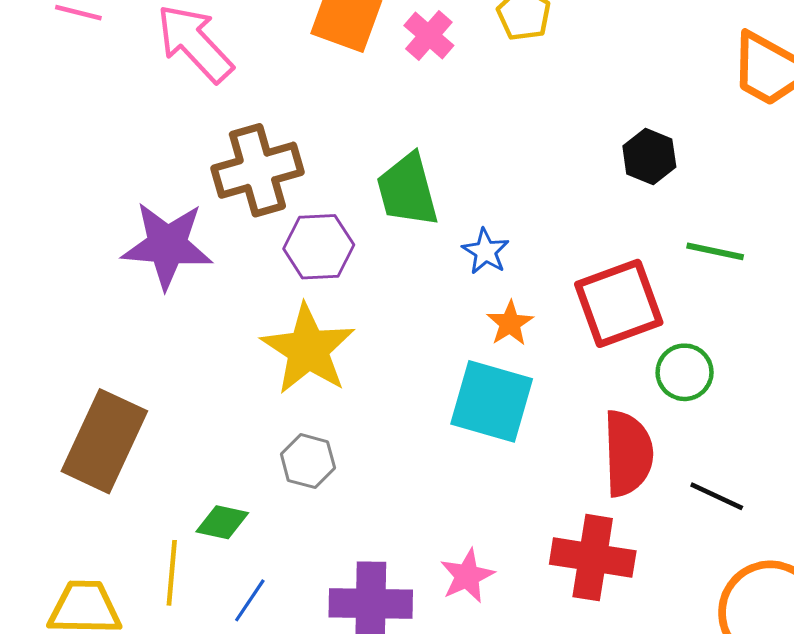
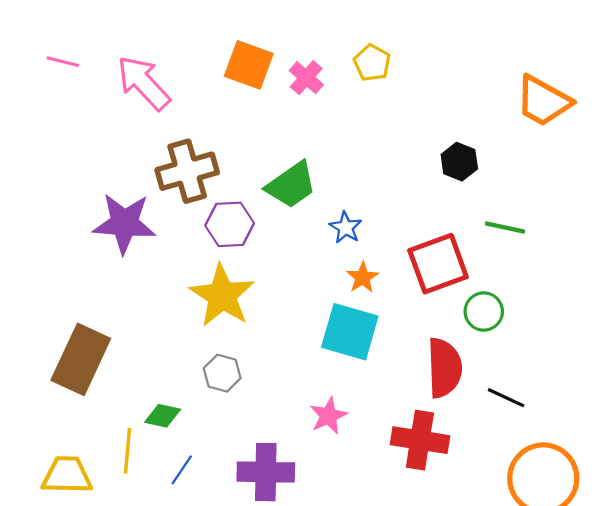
green trapezoid: (407, 190) -> (291, 185), turned -110
pink star: (467, 576) -> (329, 416), moved

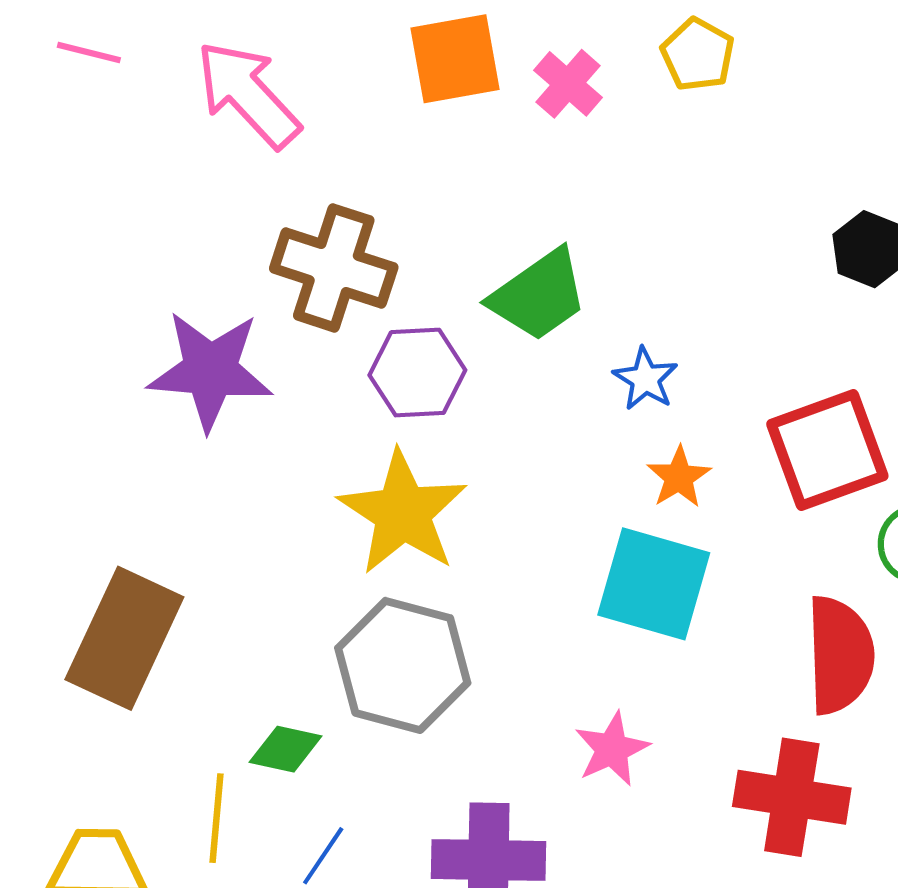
orange square: (249, 65) -> (455, 59), turned -30
brown cross: (187, 171) -> (334, 268), turned 34
gray hexagon: (222, 373) -> (403, 665), size x1.8

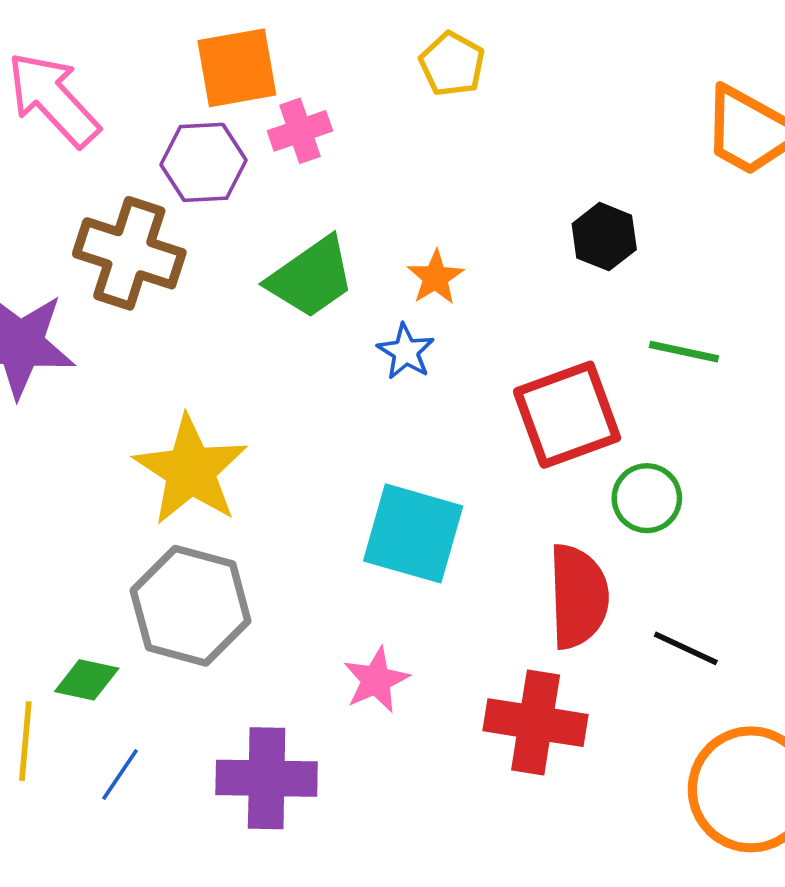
pink cross: (568, 84) -> (300, 131), moved, turned 30
purple hexagon: (417, 373) -> (204, 162), moved
orange star: (679, 477) -> (435, 277), moved

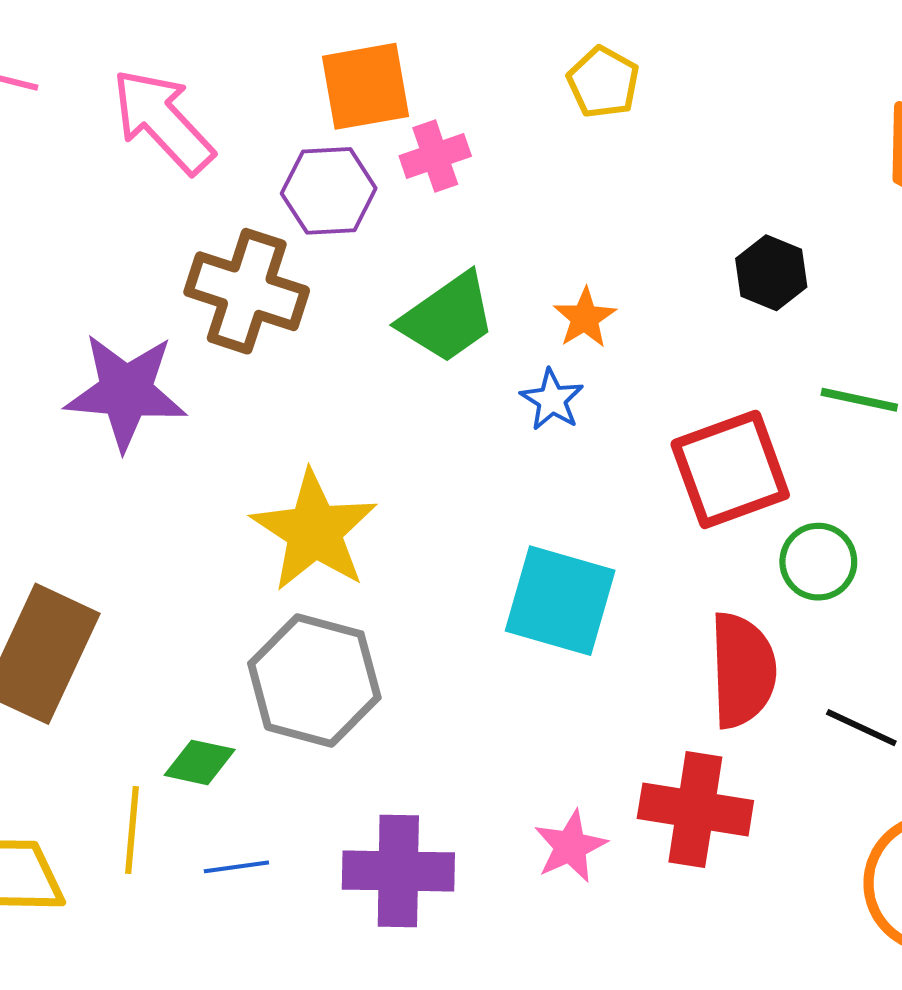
pink star: (376, 680) -> (570, 846), moved
blue line: (120, 775) -> (236, 867), turned 48

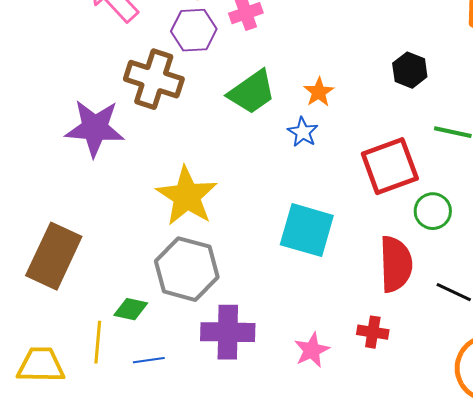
red cross: (695, 810) -> (373, 332), size x0.6
purple cross: (398, 871) -> (228, 332), moved

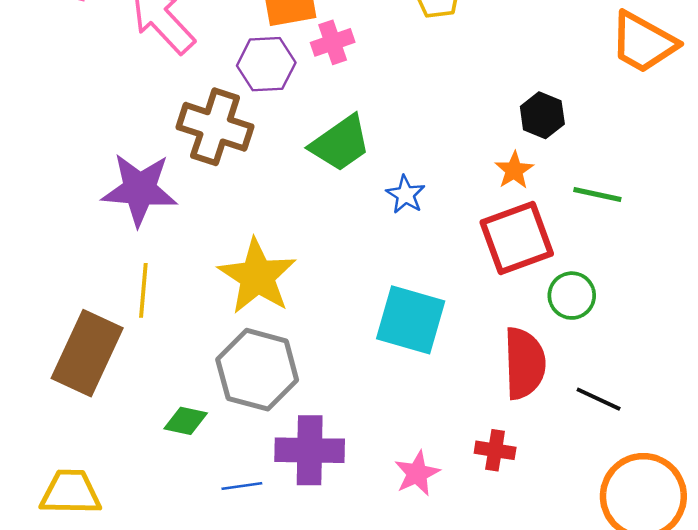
orange star: (319, 92) -> (514, 170), moved
yellow line: (98, 342) -> (143, 290), moved
blue line: (149, 360) -> (242, 486), moved

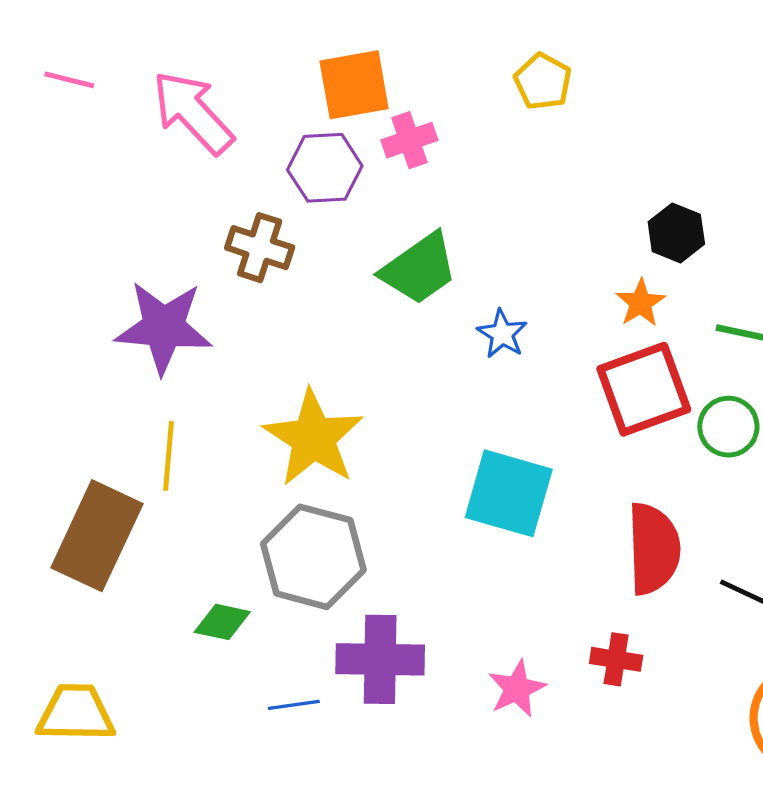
brown cross: (215, 127) -> (260, 248), size x0.7
green circle: (572, 296) -> (728, 427), moved

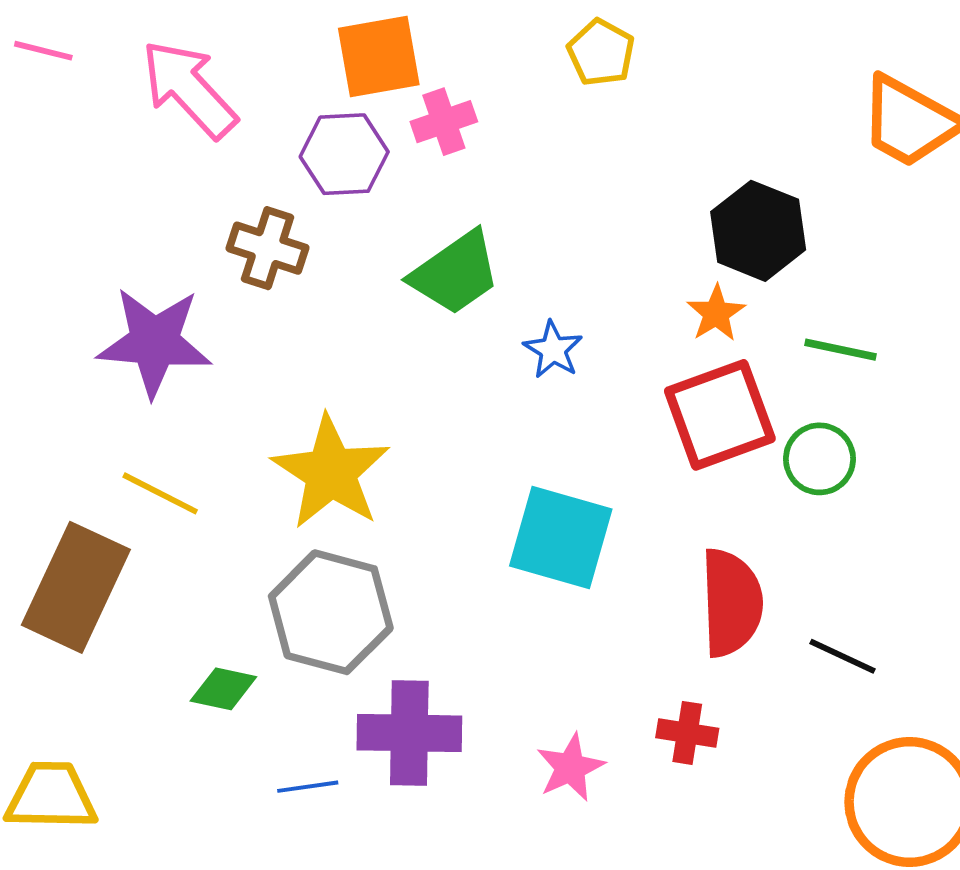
black hexagon: (676, 233) -> (758, 231), size x1.4
yellow line: (168, 456) -> (160, 493), turned -68

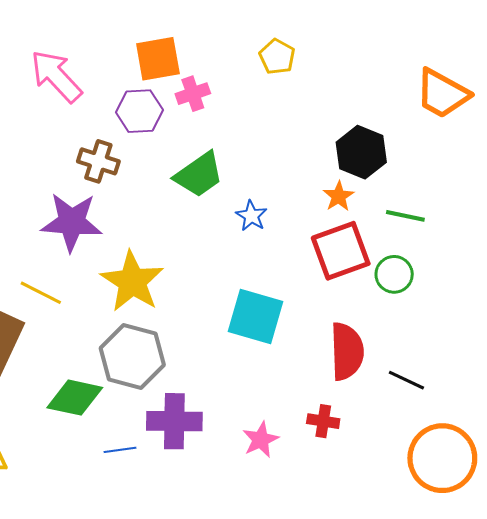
purple star: (154, 342) -> (72, 222), moved
green diamond: (223, 689) -> (75, 398), size x1.6

